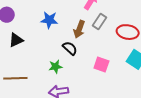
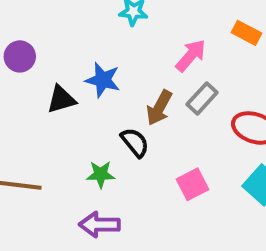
black triangle: (16, 40) -> (61, 99), moved
pink square: (101, 64) -> (193, 184), turned 35

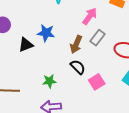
black semicircle: (135, 142) -> (78, 67), moved

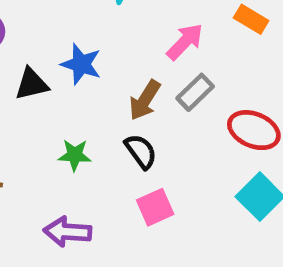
green star: (49, 81) -> (75, 155), moved
pink square: (97, 82) -> (155, 207), moved

